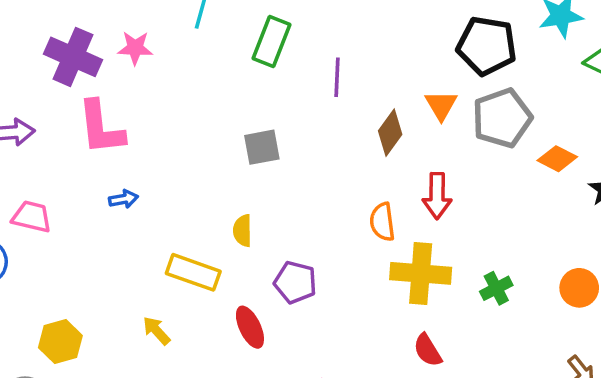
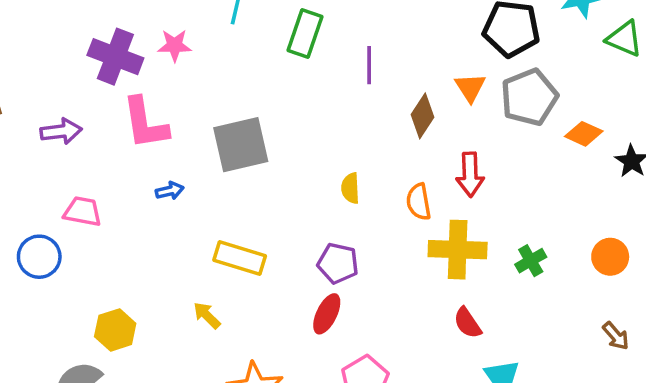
gray square: (262, 147) -> (241, 145), moved, size x1.6
yellow semicircle: (243, 231) -> (350, 188), moved
red ellipse: (250, 327) -> (327, 314), moved, turned 54

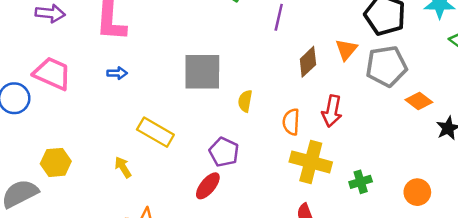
gray square: (241, 145) -> (202, 72), moved
pink trapezoid: (83, 212) -> (52, 73), size x1.4

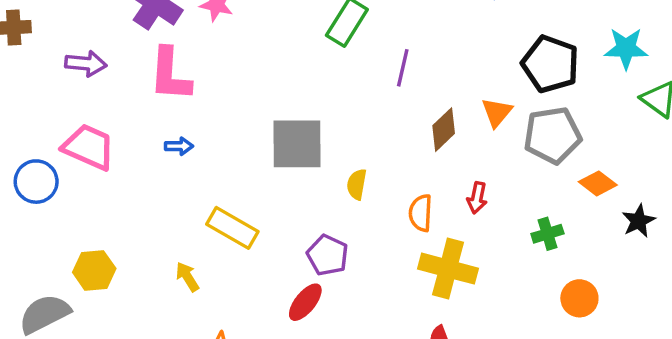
red arrow: (332, 111) -> (477, 198), size x0.7
green cross: (361, 182) -> (547, 234), moved
orange circle: (417, 192) -> (579, 298), moved

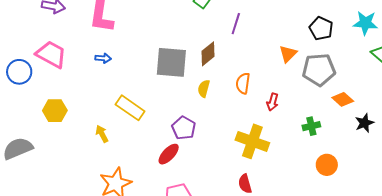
black pentagon: (550, 64) -> (321, 28), size x0.7
brown diamond: (444, 130) -> (208, 54), moved
orange semicircle: (421, 213) -> (243, 83), moved
yellow hexagon: (94, 270) -> (55, 111), moved

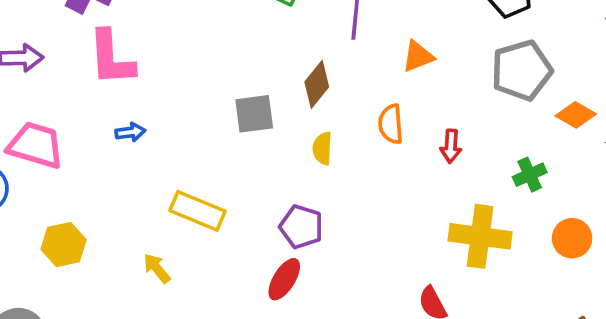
orange triangle: (288, 54) -> (418, 56), moved, turned 36
gray square: (171, 62) -> (254, 114), size x0.7
yellow cross: (252, 141) -> (480, 236), moved

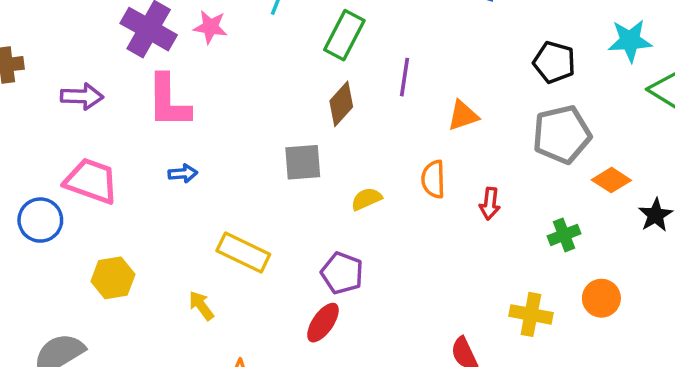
brown diamond: (317, 84) -> (341, 104), moved
yellow semicircle: (322, 148) -> (366, 199), turned 60
yellow cross: (480, 236) -> (531, 314), moved, size x0.7

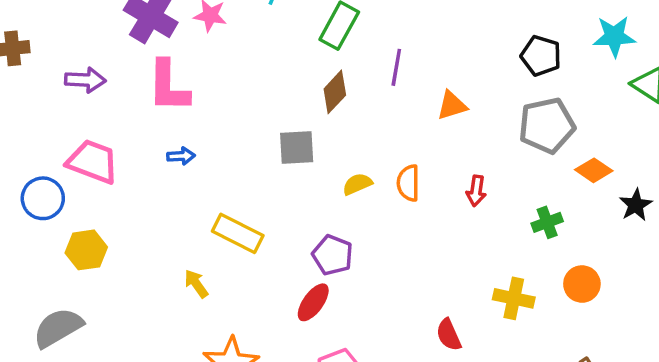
orange semicircle: (433, 179) -> (408, 183), moved
yellow hexagon: (113, 278) -> (86, 250), moved

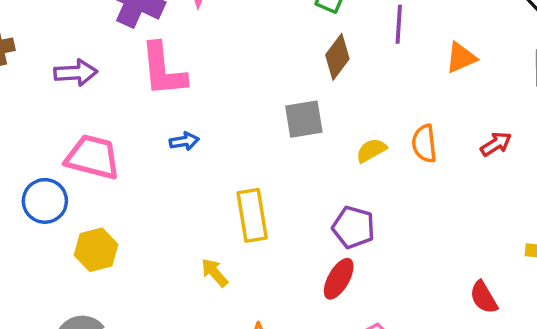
red arrow: (476, 191) -> (496, 144), turned -124
yellow rectangle: (238, 233) -> (252, 215), turned 60

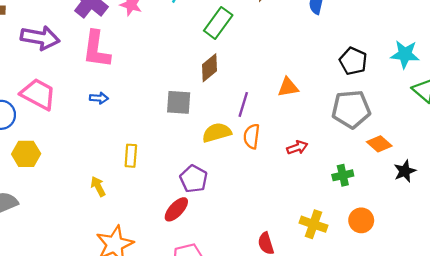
purple line: (399, 24) -> (243, 104), moved
purple arrow: (76, 73) -> (40, 38), size x1.4
yellow semicircle: (371, 150) -> (217, 133), size x1.4
yellow rectangle: (252, 215) -> (131, 156), size x0.7

